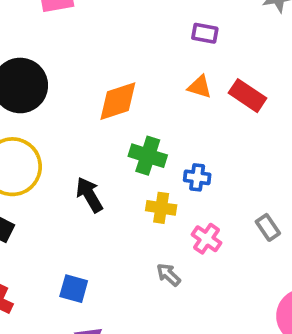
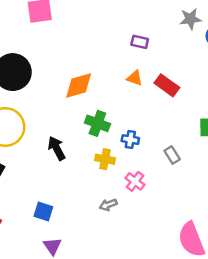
gray rectangle: (268, 227) -> (172, 155), moved
gray arrow: (168, 275) -> (108, 205), turned -66

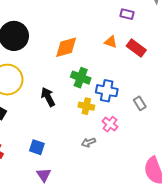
purple rectangle: (140, 42) -> (127, 14), moved
blue cross: (130, 140) -> (107, 91), size x1.5

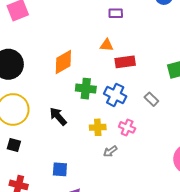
red rectangle: (136, 48) -> (125, 62), moved, turned -30
blue cross: (107, 91) -> (115, 95), turned 30
yellow cross: (86, 106) -> (98, 127), moved

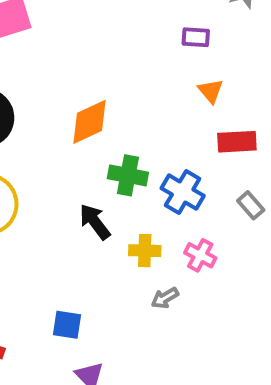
orange triangle: (107, 45) -> (211, 91), moved, turned 40
red rectangle: (125, 62) -> (237, 142), moved
black arrow: (58, 116) -> (95, 222), moved

